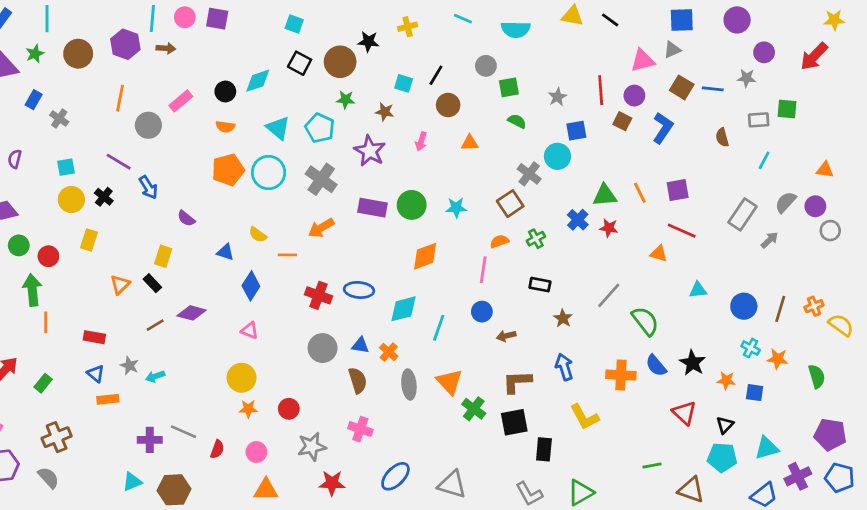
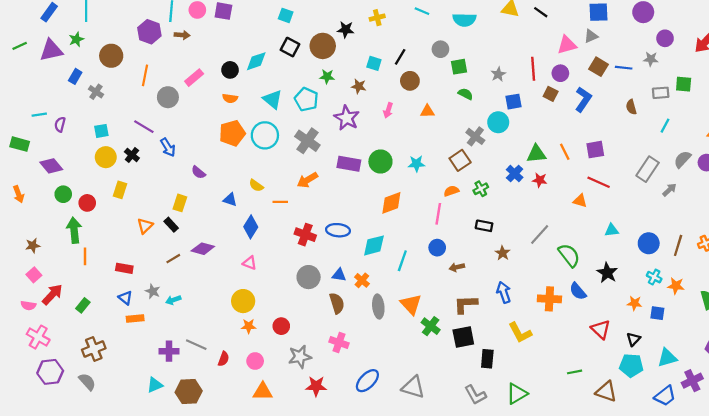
brown circle: (78, 54) -> (111, 56), moved
black star: (692, 363) -> (607, 273), moved

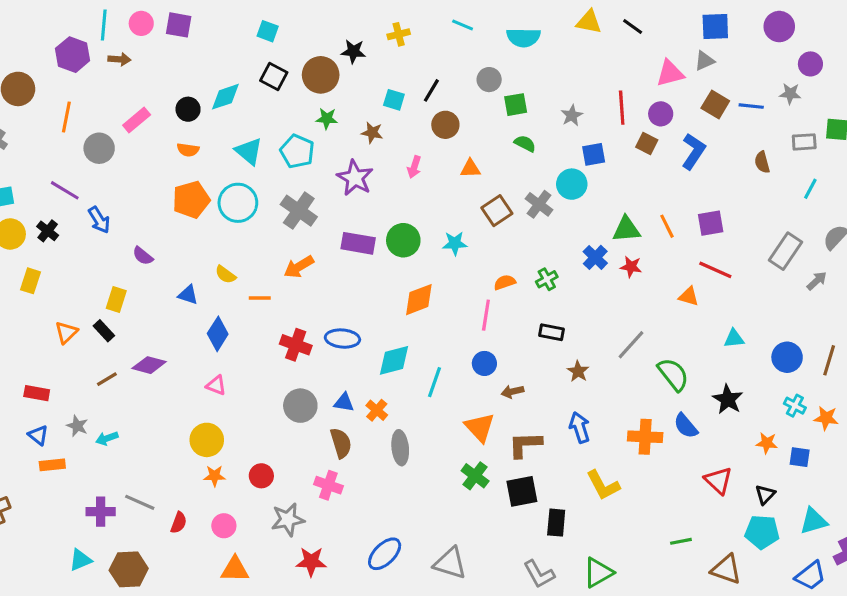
brown square: (460, 160) -> (497, 211), moved
orange triangle: (411, 304) -> (480, 427), moved
pink cross: (339, 342) -> (328, 485), moved

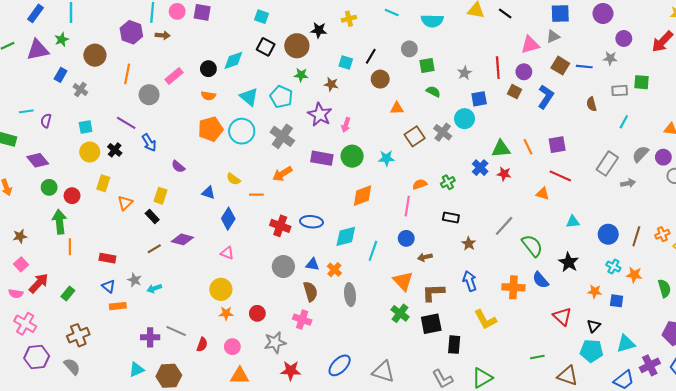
pink arrow: (414, 167) -> (346, 125), moved
gray arrow: (817, 281) -> (628, 183), turned 32
orange triangle: (66, 332) -> (125, 203), moved

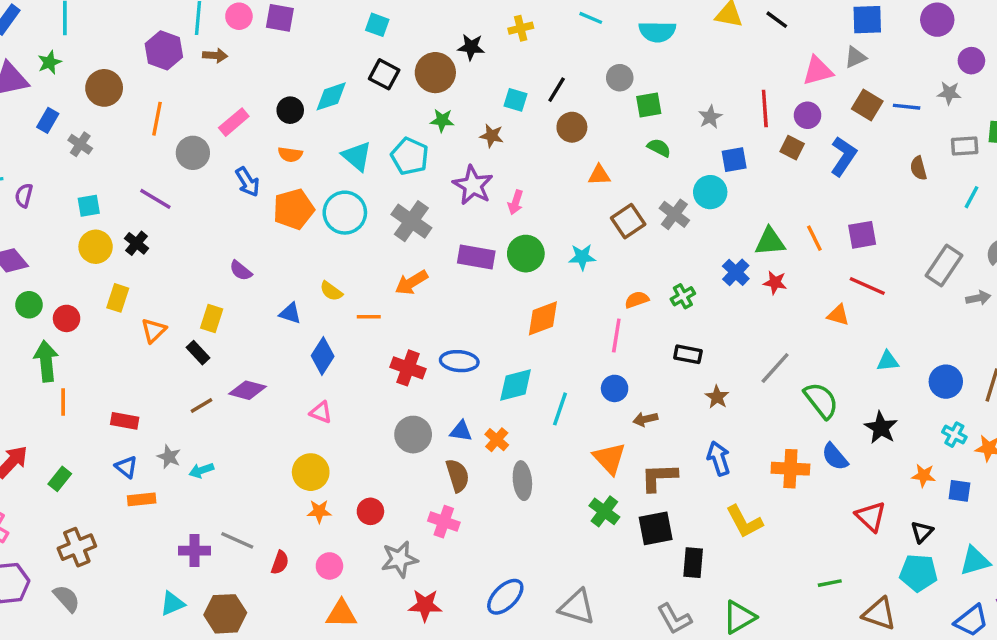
blue arrow: (149, 143) -> (248, 182), moved

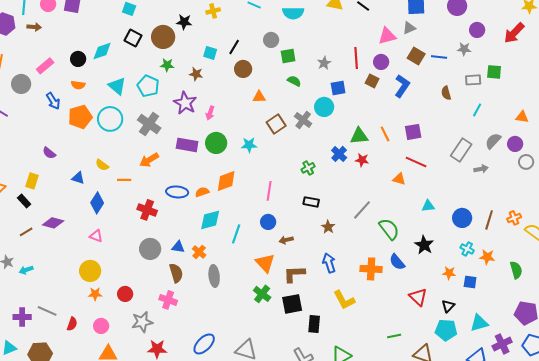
orange semicircle: (637, 300) -> (202, 192), moved
blue ellipse: (459, 361) -> (177, 192), moved

